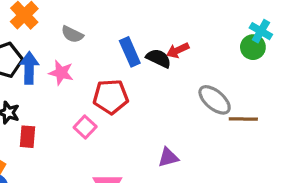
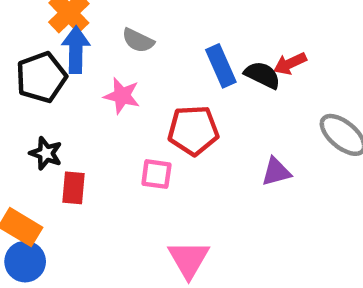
blue arrow: (29, 68) -> (76, 50), moved
pink square: (85, 127) -> (156, 174), turned -35
purple triangle: (168, 157) -> (276, 172), moved

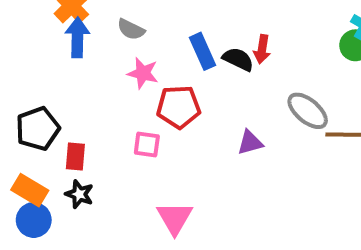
red arrow: (290, 63) -> (262, 49), turned -56
black pentagon: (41, 77) -> (38, 129), moved
pink star: (122, 96) -> (143, 73), moved
black star: (46, 153) -> (79, 194), moved

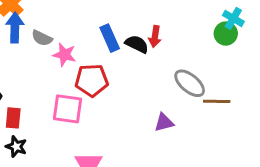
gray semicircle: (131, 29) -> (42, 38), moved
purple triangle: (250, 143) -> (164, 122), moved
pink square: (147, 145) -> (68, 109), size x1.5

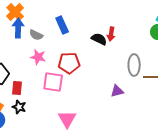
blue rectangle: (110, 38) -> (62, 25), moved
pink star: (64, 55) -> (38, 57), moved
gray ellipse: (190, 83) -> (134, 65), turned 50

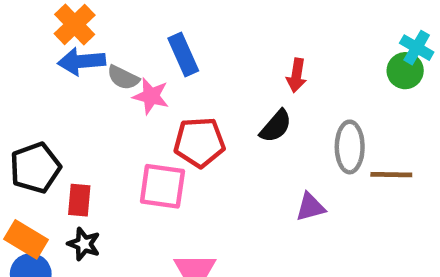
blue arrow: (18, 28) -> (82, 61), turned -96
black semicircle: (99, 39) -> (276, 126), moved, turned 105
pink star: (38, 57) -> (151, 96), moved

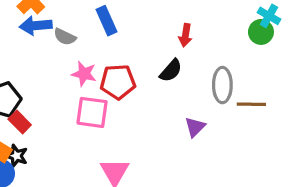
pink star: (151, 96) -> (84, 74), moved
red rectangle: (79, 200) -> (20, 122), moved, turned -50
purple triangle: (310, 207) -> (195, 127), turned -30
black star: (84, 244) -> (16, 156), moved

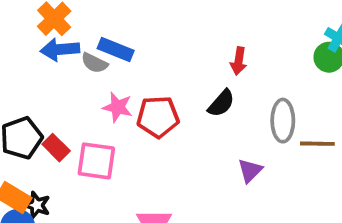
blue rectangle: (107, 21) -> (116, 50), moved, turned -44
pink square: (92, 112) -> (96, 161), moved
red rectangle: (20, 122) -> (56, 148), moved

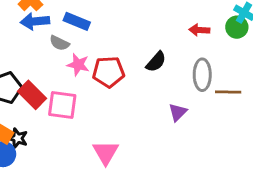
red arrow: (239, 61) -> (199, 30), moved, turned 84
gray semicircle: (94, 63) -> (59, 43), moved
red rectangle: (56, 148) -> (32, 95), size x1.4

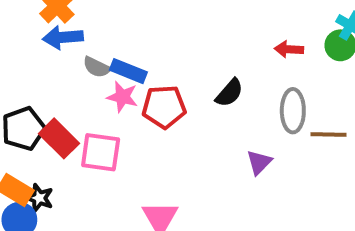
blue rectangle: (77, 21) -> (128, 71), moved

